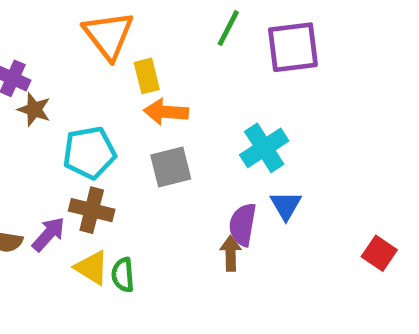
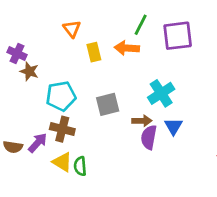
orange triangle: (108, 35) -> (72, 29), size x0.6
orange arrow: (166, 112) -> (127, 48), moved
brown arrow: (231, 253) -> (142, 121), moved, turned 90

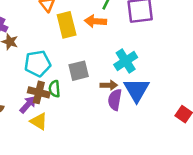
yellow rectangle: (94, 52) -> (67, 25), size x1.5
blue triangle: (173, 126) -> (137, 90), size x1.6
purple arrow: (38, 143) -> (28, 104), moved
green semicircle: (80, 166) -> (54, 89), moved

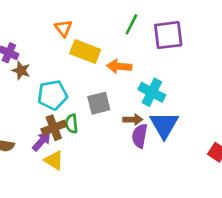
orange arrow: (95, 21) -> (119, 66), moved
yellow rectangle: (67, 25) -> (85, 51), turned -55
cyan cross: (126, 61) -> (152, 92), turned -30
brown cross: (39, 92) -> (54, 128), turned -35

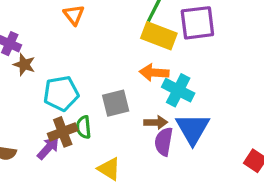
yellow rectangle: (85, 51) -> (159, 36), moved
orange arrow: (119, 66) -> (154, 73), moved
yellow triangle: (54, 160) -> (109, 169), moved

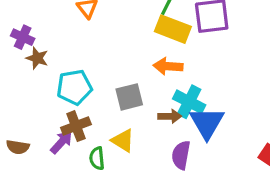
cyan cross: (178, 90) -> (189, 102), moved
green semicircle: (83, 127) -> (97, 158), moved
purple semicircle: (164, 142) -> (181, 155), moved
yellow triangle: (109, 169) -> (123, 141), moved

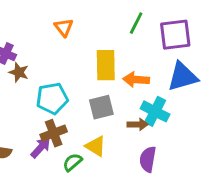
yellow rectangle: (173, 29) -> (106, 65), moved, turned 68
blue triangle: (207, 123) -> (183, 77), moved, turned 44
green semicircle: (97, 158) -> (72, 162), turned 54

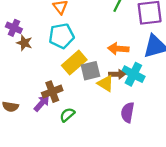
yellow rectangle: (106, 65) -> (74, 63), moved, turned 50
cyan pentagon: (52, 98) -> (61, 36), moved
brown arrow: (138, 124) -> (117, 74), moved
yellow triangle: (96, 146) -> (106, 83), moved

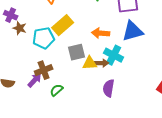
cyan pentagon: (61, 36) -> (44, 38), moved
yellow rectangle: (74, 63) -> (63, 25), moved
brown arrow: (117, 74) -> (102, 63), moved
yellow triangle: (106, 83) -> (90, 63), turned -35

